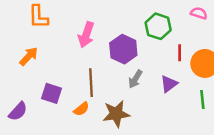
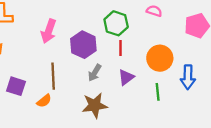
red line: (180, 53) -> (121, 48), moved
brown star: (116, 114) -> (95, 105), moved

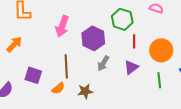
red line: (121, 48) -> (134, 41), moved
brown star: (95, 105) -> (85, 91), moved, size x0.7

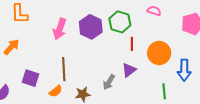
purple hexagon: (93, 38) -> (91, 27), moved
gray arrow: (103, 63) -> (109, 82), moved
green line: (159, 80) -> (164, 91), moved

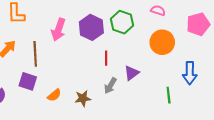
red line: (132, 44) -> (106, 58), moved
orange circle: (159, 53) -> (162, 42), moved
brown line: (64, 69) -> (35, 54), moved

